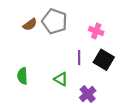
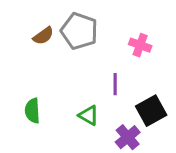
black square: (104, 60) -> (151, 111), moved, turned 30

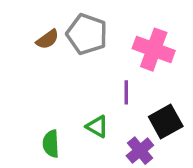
pink cross: (140, 45) -> (154, 50), size x1.6
green semicircle: (32, 111) -> (51, 144), moved

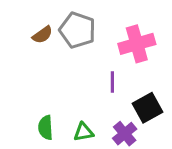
pink cross: (154, 50) -> (137, 44), turned -36
green triangle: (97, 127) -> (84, 132), moved, turned -40

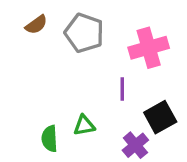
brown semicircle: (42, 35) -> (36, 25), moved
green triangle: (84, 132) -> (84, 125), moved

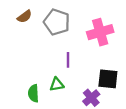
purple line: (122, 89) -> (68, 60), moved
black square: (160, 117) -> (108, 79), turned 35

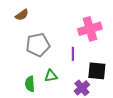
gray pentagon: (57, 22) -> (38, 45), moved, turned -30
purple line: (68, 60) -> (73, 54), moved

